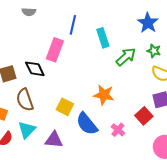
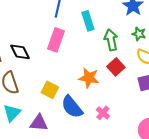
pink rectangle: (55, 50) -> (56, 40), moved
green arrow: (126, 57) -> (111, 40), turned -60
red square: (144, 116) -> (116, 67), moved

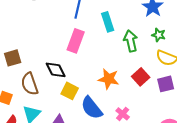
black diamond: (20, 52) -> (56, 70), moved
red square: (116, 67) -> (141, 77), moved

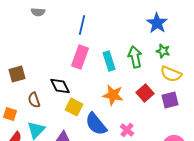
cyan rectangle: (108, 22) -> (109, 61), moved
brown semicircle: (30, 84) -> (34, 100), size x0.7

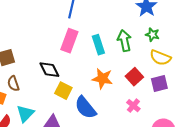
brown semicircle: (34, 100) -> (13, 84), moved
pink cross: (127, 130) -> (133, 106), moved

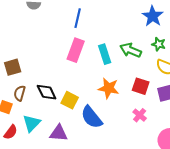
green arrow: (124, 41) -> (131, 50), turned -55
black diamond: (49, 70) -> (47, 92), moved
red square: (134, 77) -> (141, 86), turned -30
brown semicircle: (13, 84) -> (20, 93), turned 35

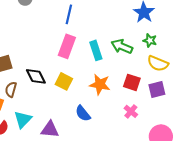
black diamond: (47, 92) -> (36, 76), moved
yellow square: (70, 100) -> (64, 81), moved
blue semicircle: (92, 117) -> (83, 113), size x0.7

